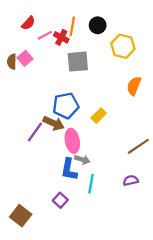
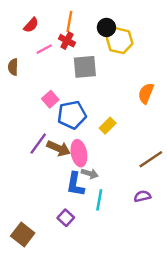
orange line: (72, 26) -> (69, 21), moved
pink line: (45, 35) -> (44, 49), moved
yellow hexagon: (123, 46) -> (120, 41), moved
pink square: (25, 58) -> (50, 99), moved
brown arrow: (54, 123) -> (59, 148), moved

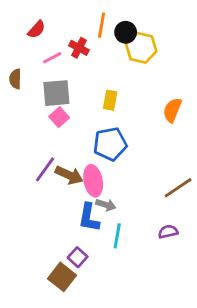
orange line: (69, 21) -> (102, 25), moved
gray square: (85, 67) -> (56, 93), moved
blue pentagon: (72, 115) -> (110, 144), moved
yellow rectangle: (108, 126) -> (110, 100), moved, turned -35
brown square: (23, 235) -> (62, 277), moved

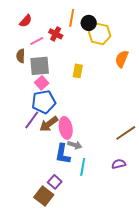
brown semicircle: (15, 79) -> (21, 56), moved
orange semicircle: (172, 110) -> (122, 59), moved
blue pentagon: (110, 144) -> (44, 102), moved
brown arrow: (69, 175) -> (49, 124), turned 120

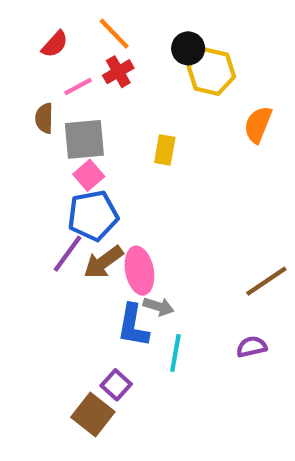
orange line: (72, 18) -> (114, 34), moved, turned -54
red cross: (56, 34) -> (118, 72), turned 32

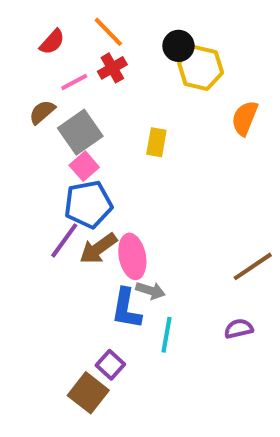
brown semicircle: (44, 118) -> (42, 112), turned 48
gray square: (84, 139) -> (80, 132), turned -30

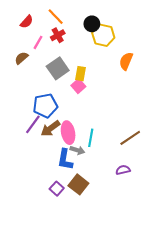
pink line: (74, 82) -> (38, 42), turned -32
gray square: (80, 132) -> (58, 68), moved
pink square: (84, 166) -> (78, 86), moved
cyan line: (166, 335) -> (91, 138), moved
brown square: (88, 393) -> (78, 184), moved

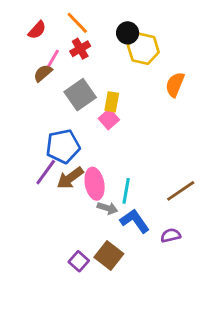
brown semicircle: (21, 58) -> (43, 73), moved
blue L-shape: (65, 160) -> (135, 221), moved, turned 135

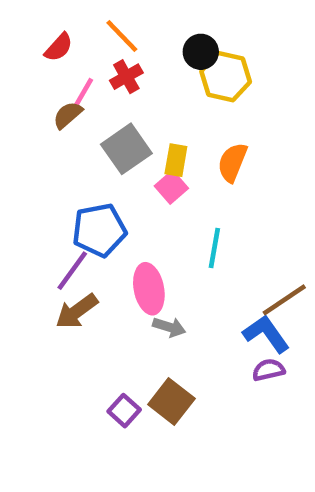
orange semicircle: (175, 85) -> (232, 162), moved
brown arrow: (70, 178) -> (77, 311), moved
cyan line: (126, 191) -> (214, 248), moved
blue L-shape: (135, 221) -> (266, 334), moved

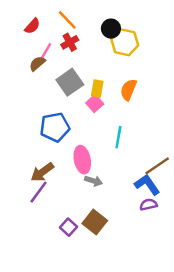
purple line: (72, 271) -> (39, 192), moved

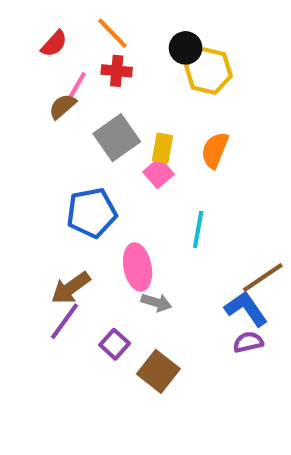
red cross: (70, 42) -> (117, 71), turned 35
purple square: (69, 227) -> (115, 344), moved

